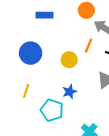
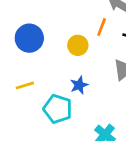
yellow line: (26, 91) -> (25, 85), turned 56

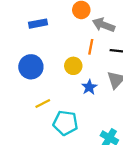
yellow line: (25, 85) -> (43, 103), moved
blue star: (79, 85) -> (89, 87), moved

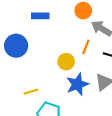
blue circle: (31, 67) -> (16, 46), moved
blue star: (89, 87) -> (77, 84), size x1.5

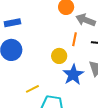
blue rectangle: (40, 16) -> (12, 23), moved

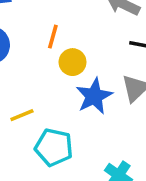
orange line: (74, 39) -> (53, 37), moved

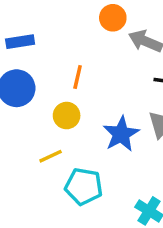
yellow circle: (73, 62) -> (67, 116), moved

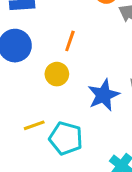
yellow line: (51, 156) -> (34, 125), moved

